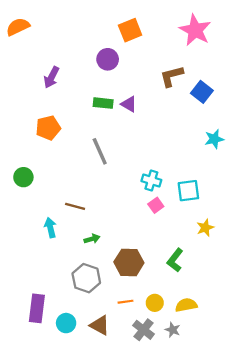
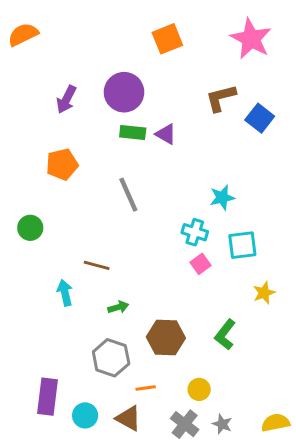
purple circle: (108, 59) -> (124, 92), moved, size x1.4
cyan star: (214, 139) -> (222, 198), moved
orange line: (126, 302) -> (146, 388), moved
yellow semicircle: (186, 305) -> (276, 423), moved

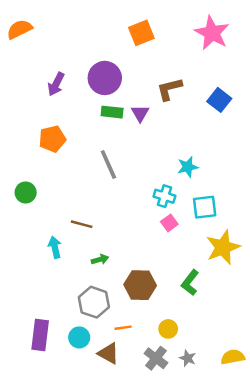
brown L-shape: (221, 98) -> (169, 89), moved
purple triangle: (166, 134) -> (140, 113), turned 30
yellow star: (264, 293) -> (223, 247), size x1.8
cyan circle: (85, 415) -> (79, 337), moved

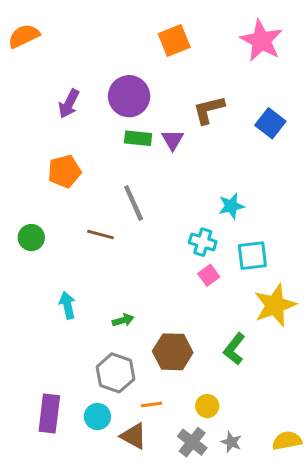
brown line: (82, 224) -> (100, 235), moved

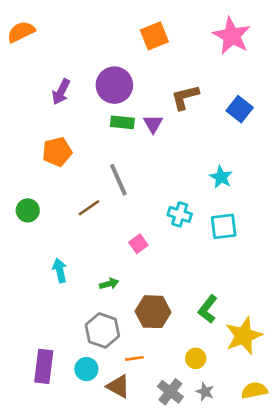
cyan star: (231, 206) -> (221, 177), moved, turned -30
brown line: (100, 235) -> (89, 208), turned -50
pink square: (209, 275) -> (138, 244), moved
yellow star: (275, 305) -> (244, 336), moved
yellow circle: (207, 406) -> (196, 358), moved

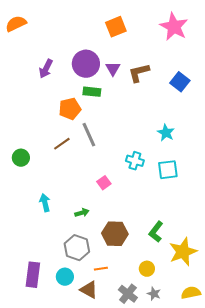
purple triangle: (153, 124) -> (113, 69), moved
orange pentagon: (57, 152) -> (70, 109), moved
brown line: (89, 208) -> (62, 144), moved

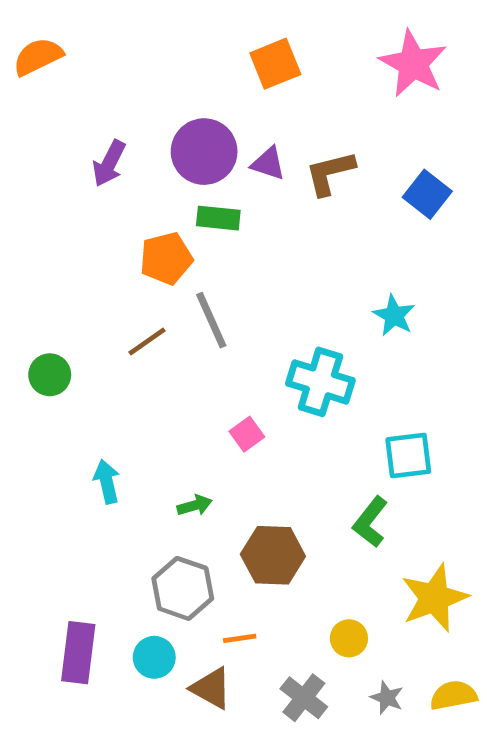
purple triangle: (113, 69) -> (268, 163), turned -42
cyan cross: (135, 161) -> (320, 382), size x1.5
cyan square: (168, 170) -> (408, 455), moved
green L-shape: (156, 232) -> (370, 522), moved
gray star: (154, 294) -> (387, 698), moved

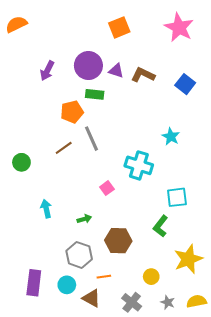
brown L-shape: (330, 173) -> (143, 75), turned 40

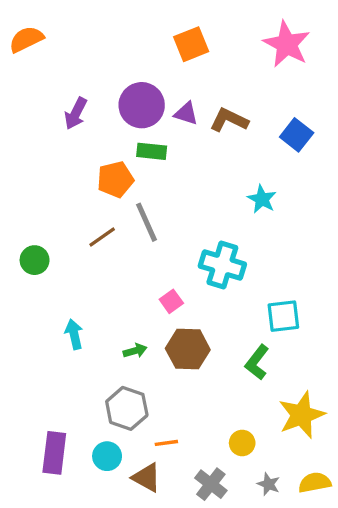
cyan star: (171, 137) -> (262, 199), moved
brown hexagon: (118, 241) -> (188, 349), moved

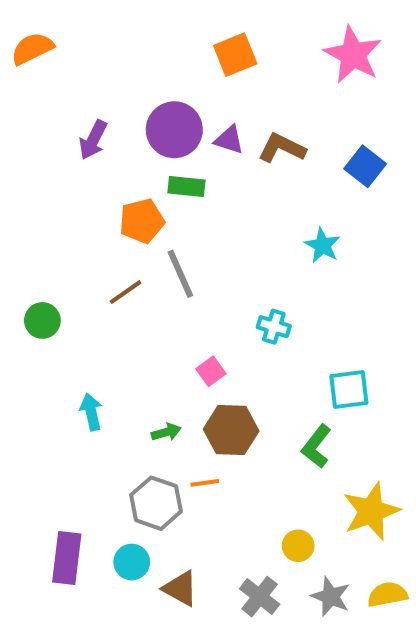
cyan cross: (222, 265) -> (274, 327), size x0.6
orange line: (166, 443) -> (205, 483), moved
gray star: (269, 484) -> (331, 597), size x1.4

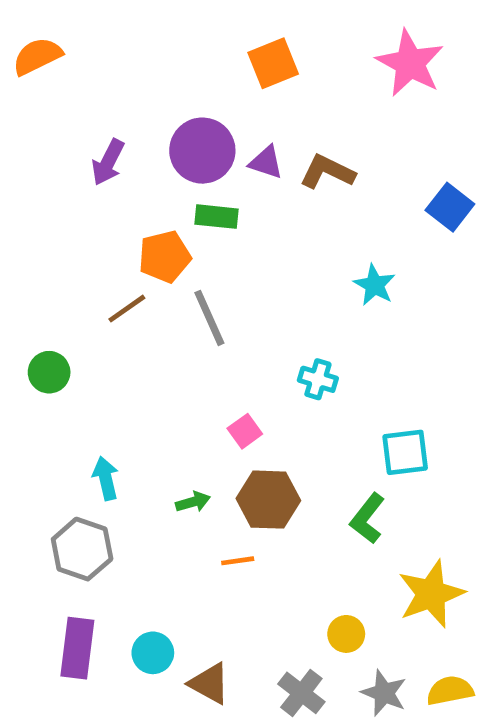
blue square: (365, 166) -> (450, 207), moved
brown line: (126, 292) -> (127, 309), moved
gray hexagon: (156, 503) -> (82, 549), moved

